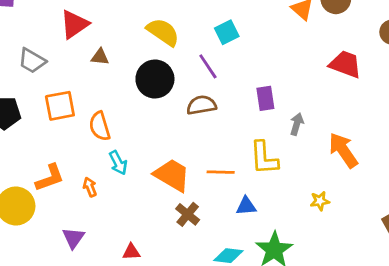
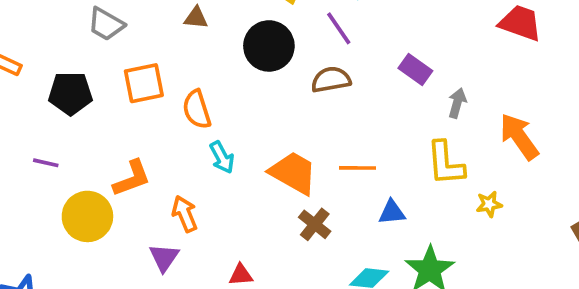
purple rectangle: (265, 98) -> (415, 70), turned -45
yellow L-shape: (264, 158) -> (446, 163), moved
orange arrow: (90, 187) -> (185, 214), moved, size x1.4

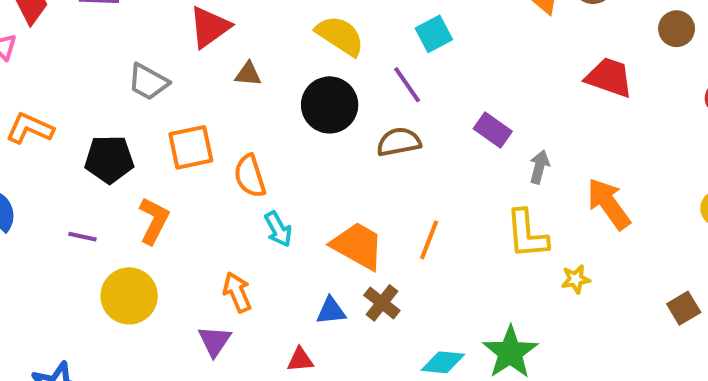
orange line: (357, 168) -> (429, 240), turned -69
orange L-shape: (132, 178) -> (154, 221), moved, turned -42
blue triangle: (392, 212) -> (331, 311), moved

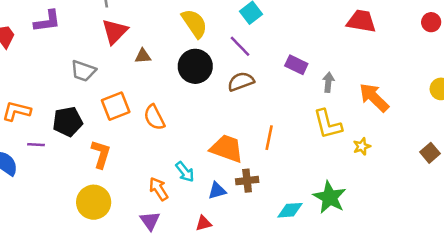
yellow semicircle: (340, 36) -> (194, 23), turned 32
cyan arrow: (278, 229) -> (185, 172), moved
purple line: (82, 237) -> (36, 145), moved
brown cross: (382, 303) -> (247, 181), turned -35

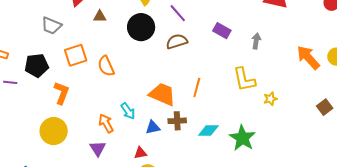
gray arrow: (328, 82) -> (256, 41), moved
orange arrow: (374, 98) -> (308, 58), moved
cyan diamond: (290, 210) -> (208, 131), moved

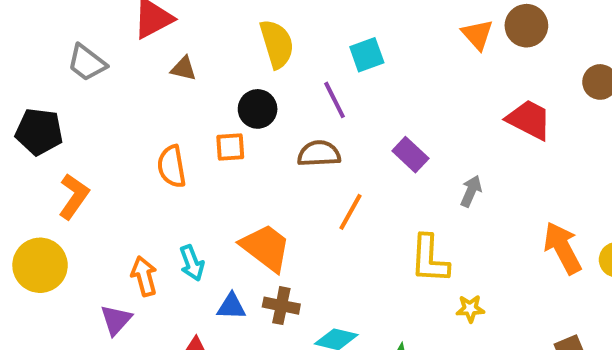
black circle: (141, 27) -> (258, 109), size x0.7
orange square: (76, 55) -> (230, 147), moved, size x0.7
orange line: (197, 88) -> (350, 212), moved

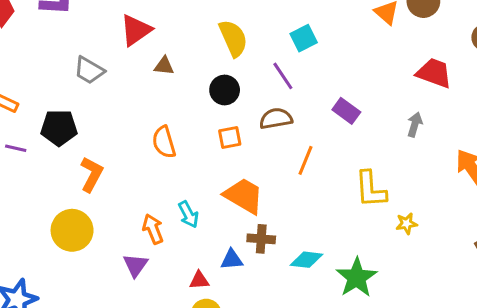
orange square: (230, 147) -> (230, 137), moved
gray arrow: (471, 191) -> (415, 125), moved
blue triangle: (231, 306) -> (232, 260), moved

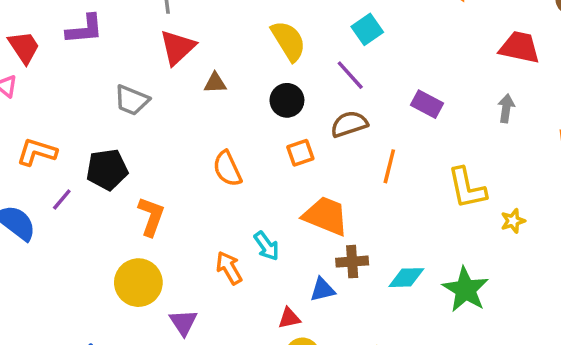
purple line: (16, 148) -> (62, 200), turned -55
purple triangle: (135, 265) -> (183, 322), moved

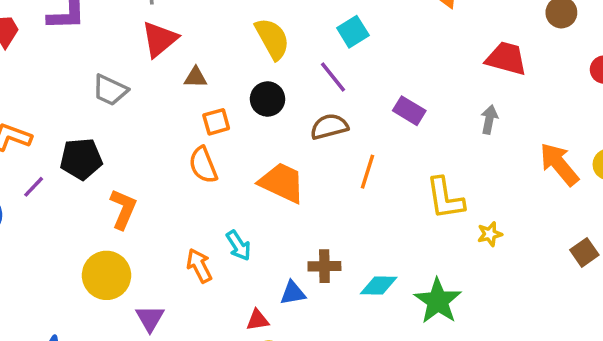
orange square: (300, 153) -> (216, 122), moved
orange trapezoid: (326, 216) -> (282, 183), moved

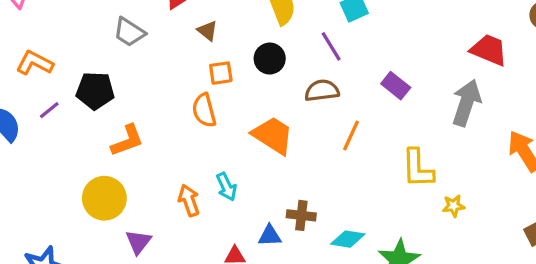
brown triangle: (196, 77) -> (208, 31), turned 30
gray arrow: (489, 120) -> (466, 103), size x1.8
orange L-shape: (123, 209) -> (127, 141), turned 39

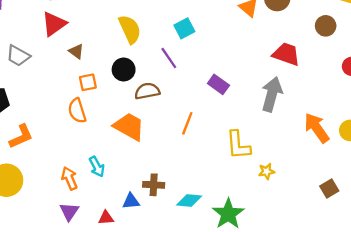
brown semicircle: (322, 91) -> (147, 91), moved
purple triangle: (138, 242) -> (69, 212), moved

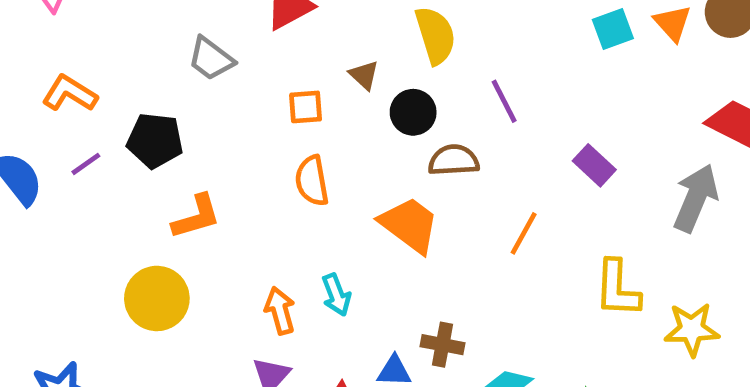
cyan square: (184, 28) -> (613, 29), moved
brown triangle: (76, 51) -> (364, 75), moved
orange square: (88, 82) -> (306, 107), moved
yellow star: (266, 171) -> (692, 329), moved, size x1.6

